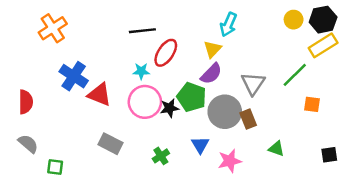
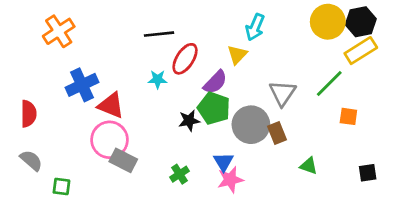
yellow circle: (294, 20) -> (328, 22), size x1.6
purple semicircle: (211, 74) -> (215, 82), moved
blue cross: (74, 76) -> (82, 85), turned 32
pink circle: (145, 102) -> (109, 140), moved
pink star: (230, 161) -> (230, 180), moved

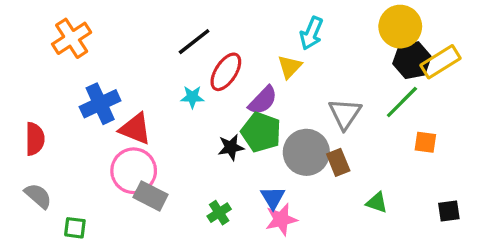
black hexagon: (361, 22) -> (412, 60), moved
black line: (159, 34) -> (194, 42), turned -32

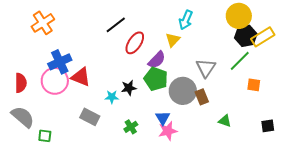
cyan star: (192, 97) -> (112, 97), moved
black star: (231, 147) -> (129, 88), moved
pink circle: (134, 171) -> (55, 81), moved
gray semicircle: (38, 196) -> (23, 117), size x1.4

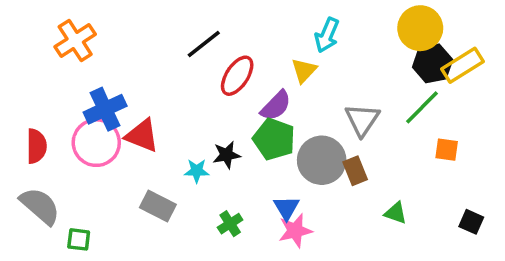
black square: (268, 126) -> (471, 222), turned 32

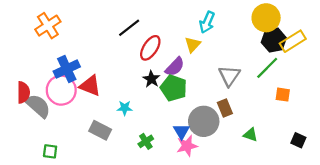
black star: (227, 155) -> (151, 79), moved, turned -30
gray circle: (322, 160) -> (204, 121), moved
gray semicircle: (40, 206) -> (38, 106), moved

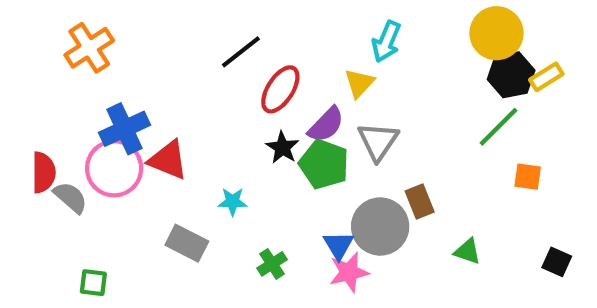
yellow rectangle: (293, 41) -> (546, 77), size x0.7
gray triangle: (229, 76) -> (378, 141), moved
gray semicircle: (38, 106) -> (70, 197), size x0.7

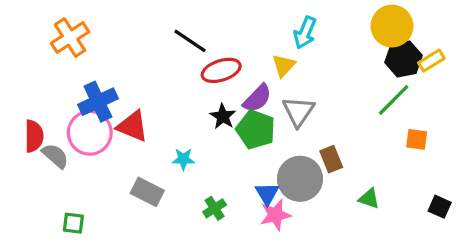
black line: (241, 52) -> (190, 41), turned 72
red ellipse: (280, 89) -> (221, 70), turned 39

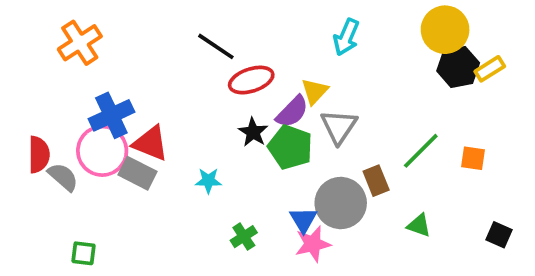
yellow triangle: (284, 65) -> (315, 91), moved
green line: (394, 100) -> (421, 151), moved
gray rectangle: (147, 192) -> (138, 173), moved

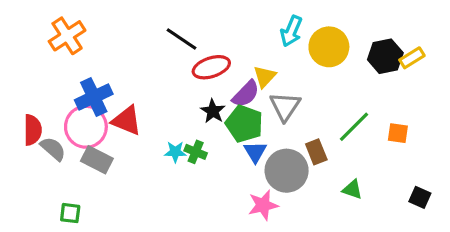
yellow circle: (445, 30) -> (329, 47), moved
gray rectangle: (138, 173) -> (97, 160), moved
blue triangle: (303, 220) -> (255, 152), moved
green cross: (244, 237) -> (196, 152), moved, turned -35

